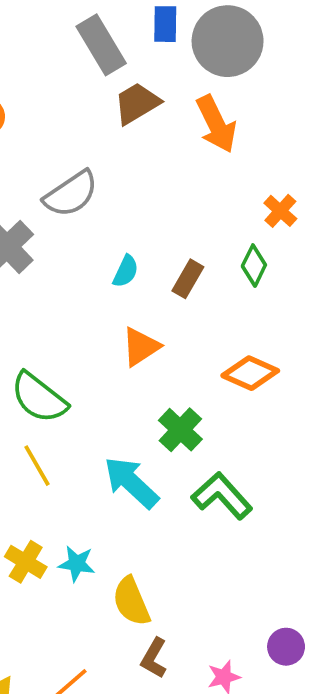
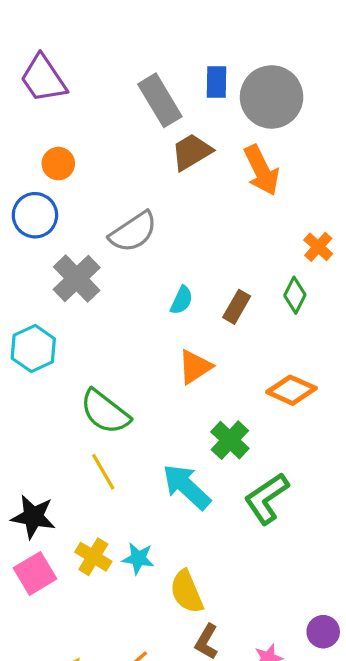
green L-shape: (222, 496) -> (267, 498), turned -82

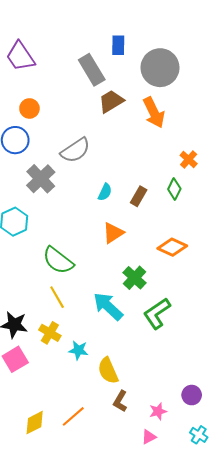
blue rectangle: (217, 82) -> (118, 45), moved
yellow cross: (93, 557) -> (50, 333), moved

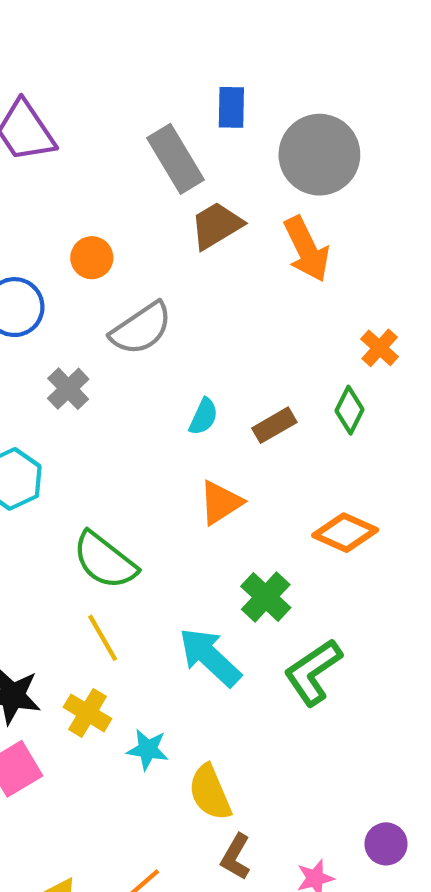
orange circle: (29, 108) -> (92, 258), moved
gray cross: (41, 179) -> (68, 389), size x0.7
brown rectangle: (139, 196) -> (274, 425), turned 30

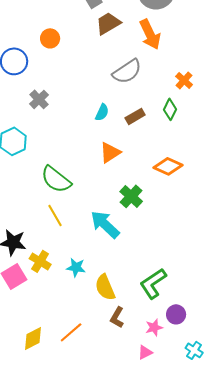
gray semicircle: (141, 329) -> (127, 71), moved
green L-shape: (313, 672) -> (153, 283), moved
yellow cross: (88, 713) -> (40, 261), moved
purple circle: (386, 844) -> (176, 314), moved

